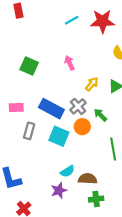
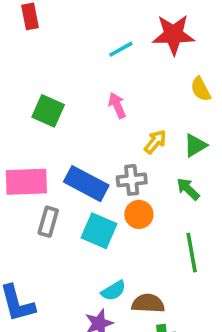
cyan line: (72, 20) -> (121, 49), moved
gray cross: (78, 106) -> (132, 180), turned 35
pink rectangle: (16, 107) -> (26, 182), size x1.6
green arrow: (100, 115) -> (188, 189), moved

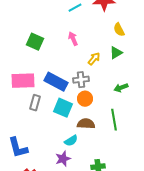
green triangle: (195, 145) -> (116, 53), moved
green arrow: (188, 189) -> (121, 88), moved, turned -64
brown semicircle: (148, 303) -> (86, 124), moved

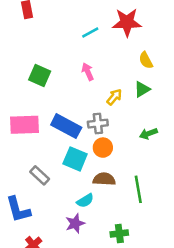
gray rectangle: (35, 103) -> (40, 175), moved, turned -63
green line: (114, 120) -> (138, 189), moved

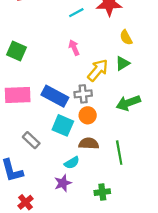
green square: (40, 75) -> (17, 51), moved
yellow arrow: (114, 97) -> (98, 70), size x1.5
green arrow: (148, 134) -> (128, 103), size x1.5

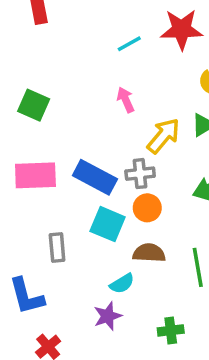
gray rectangle: (31, 140) -> (57, 248), turned 42

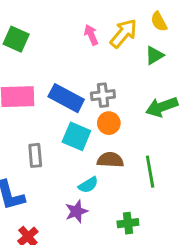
yellow arrow: (163, 136) -> (124, 33), moved

